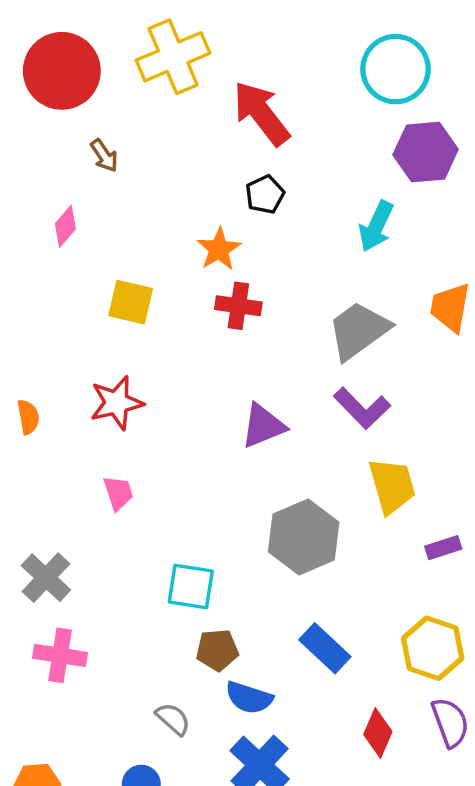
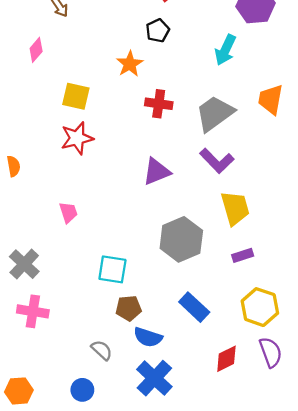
red cross: (238, 306) -> (159, 104), moved
red star: (117, 403) -> (77, 138), moved
purple rectangle: (443, 548) -> (243, 255), moved
red diamond: (378, 733) -> (226, 359), turned 40

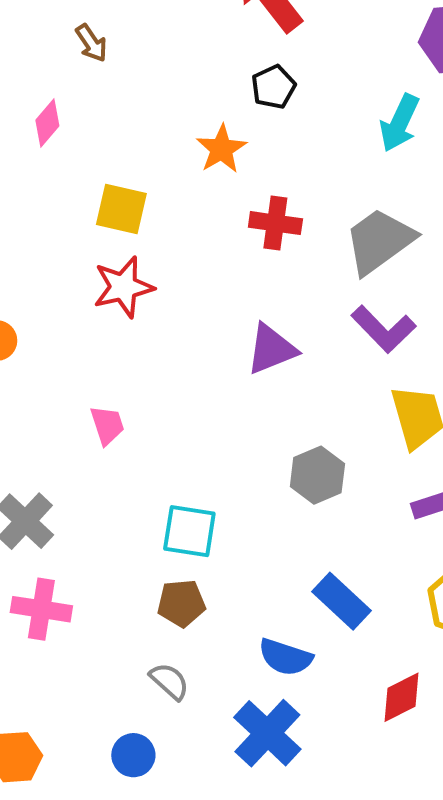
gray hexagon: (181, 239) -> (317, 475), size x0.7
brown pentagon: (129, 308) -> (181, 603), moved
blue semicircle: (148, 337) -> (285, 657), moved

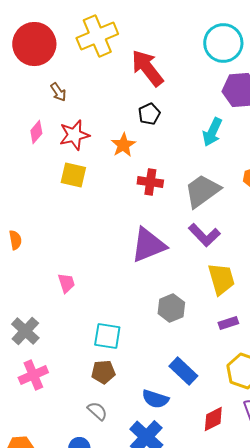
red star: (123, 287) -> (74, 135), moved
purple triangle: (271, 349) -> (148, 245), size x1.4
pink cross: (41, 609) -> (33, 375), turned -32

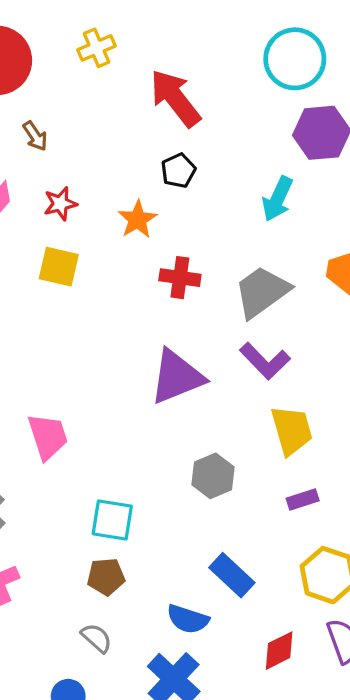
yellow cross: (97, 36) -> (97, 48), size x0.6
red star: (74, 135) -> (60, 204), size x0.7
pink trapezoid: (66, 283) -> (48, 437), size x1.5

